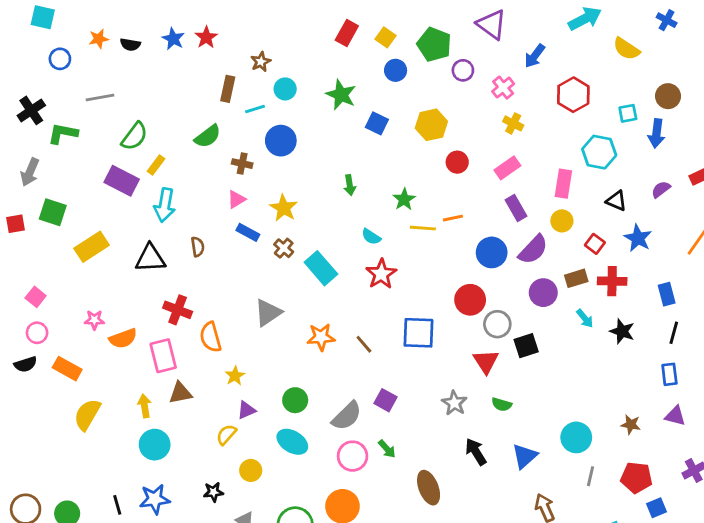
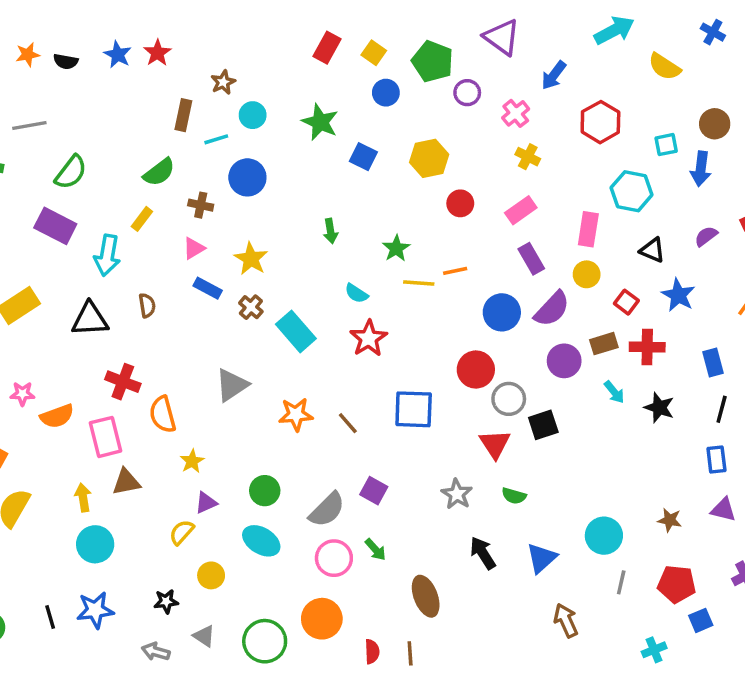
yellow rectangle: (156, 165) -> (142, 219), moved

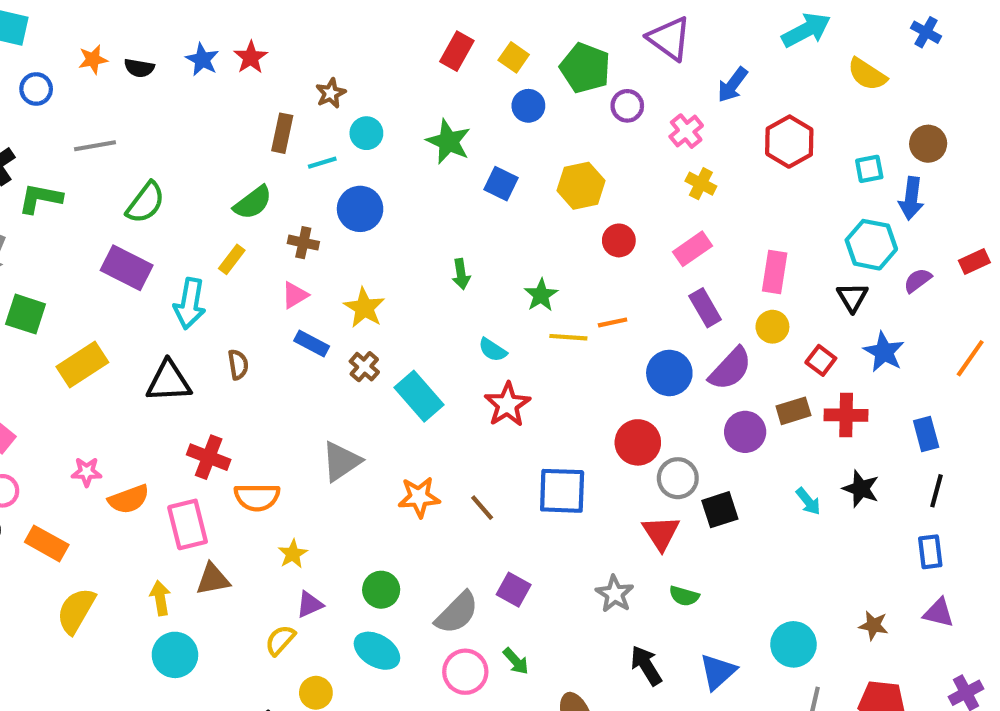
cyan hexagon: (632, 191) -> (871, 245), moved
black triangle: (652, 250) -> (852, 297), turned 36
cyan arrow: (614, 392) -> (808, 501), moved
orange semicircle: (163, 414) -> (257, 497), turned -75

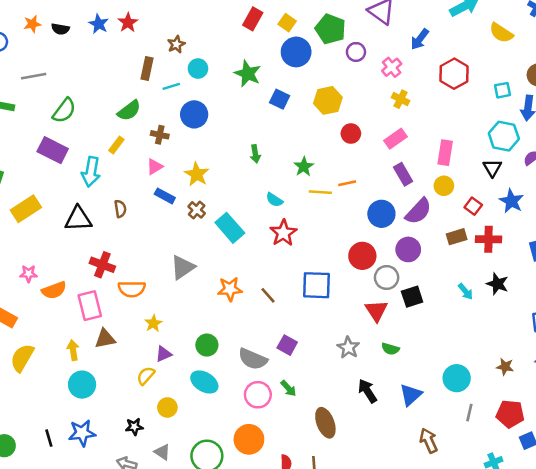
blue circle: (528, 106) -> (296, 52), size x1.5
purple circle: (745, 432) -> (408, 249), moved
gray semicircle: (457, 613) -> (253, 359), turned 68

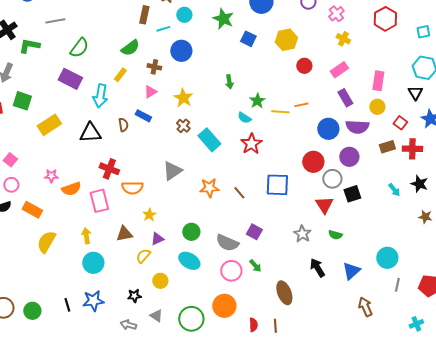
green star: (304, 167) -> (257, 101), moved
blue rectangle: (165, 196) -> (143, 116), moved
purple semicircle: (418, 211) -> (357, 127), turned 50
brown triangle: (105, 339) -> (124, 234), moved
brown star: (505, 367) -> (425, 217), moved

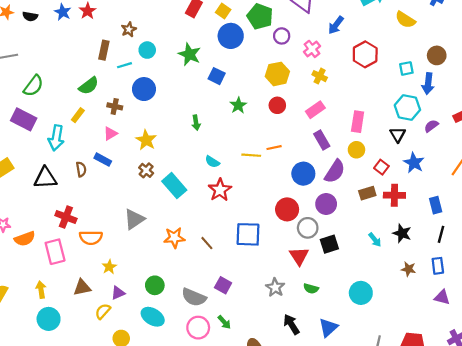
yellow hexagon: (286, 40) -> (277, 74), moved
green star: (257, 101) -> (238, 105), moved
purple semicircle: (357, 127) -> (335, 171), turned -60
cyan circle: (387, 258) -> (361, 293), moved

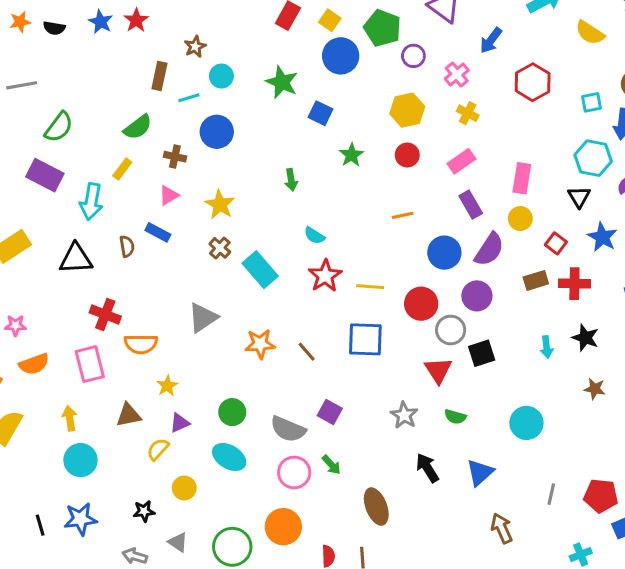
yellow line: (251, 155) -> (370, 287), moved
orange semicircle: (25, 239) -> (34, 364), moved
cyan arrow: (375, 240) -> (547, 347), turned 32

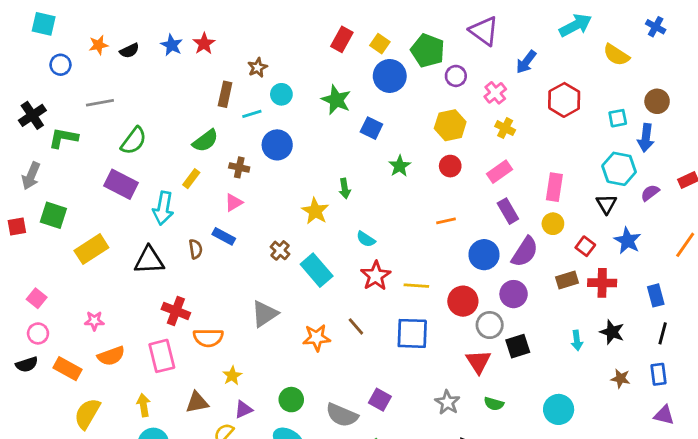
black semicircle: (54, 28) -> (129, 51), turned -36
yellow star: (220, 205) -> (315, 211), moved
brown line: (307, 352) -> (356, 326), moved

